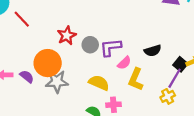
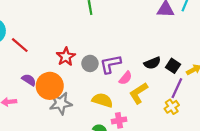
black square: (180, 64) -> (173, 66), moved
purple semicircle: (27, 77) -> (29, 80), moved
yellow L-shape: (136, 79) -> (138, 93), turned 40

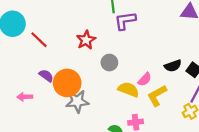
red star: (66, 57) -> (86, 40), moved
purple L-shape: (110, 64) -> (125, 21), moved
yellow semicircle: (102, 100) -> (128, 90), moved

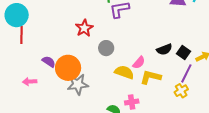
red line: (39, 40) -> (21, 35), moved, turned 48
yellow L-shape: (157, 96) -> (151, 77), turned 45

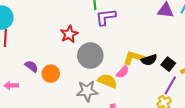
gray circle: (106, 48) -> (90, 56), size x1.6
orange circle: (68, 68) -> (51, 74), size x0.7
yellow L-shape: (151, 77) -> (134, 58), moved
gray star: (78, 84) -> (87, 91), moved

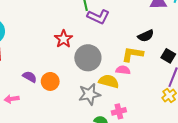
purple L-shape: (106, 17) -> (98, 17), turned -140
black semicircle: (149, 60) -> (146, 36), moved
pink semicircle: (123, 72) -> (123, 70), turned -120

